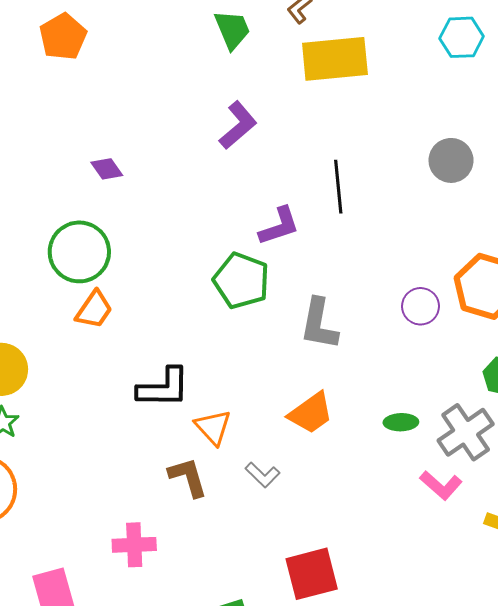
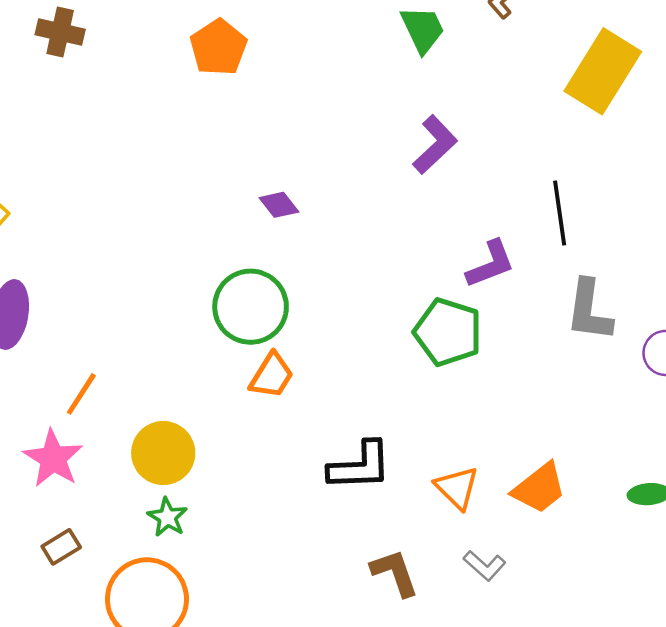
yellow rectangle: (335, 59) -> (603, 71), moved, turned -50
gray L-shape: (319, 324) -> (589, 310), moved
orange triangle: (213, 427) -> (457, 488), moved

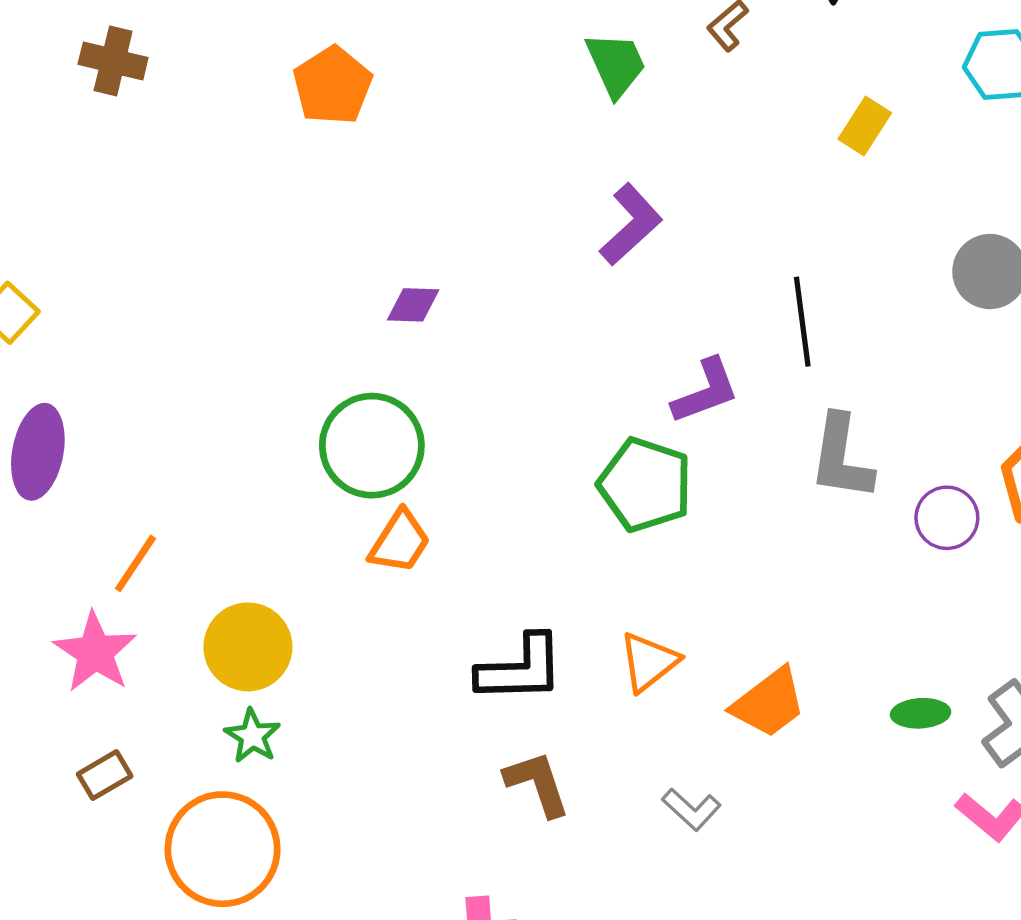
yellow rectangle: (603, 71) -> (865, 126), size x0.5
purple diamond: (279, 205) -> (413, 305), turned -51
orange triangle: (457, 488) -> (649, 662), moved, turned 36
brown L-shape: (395, 573) -> (537, 784), moved

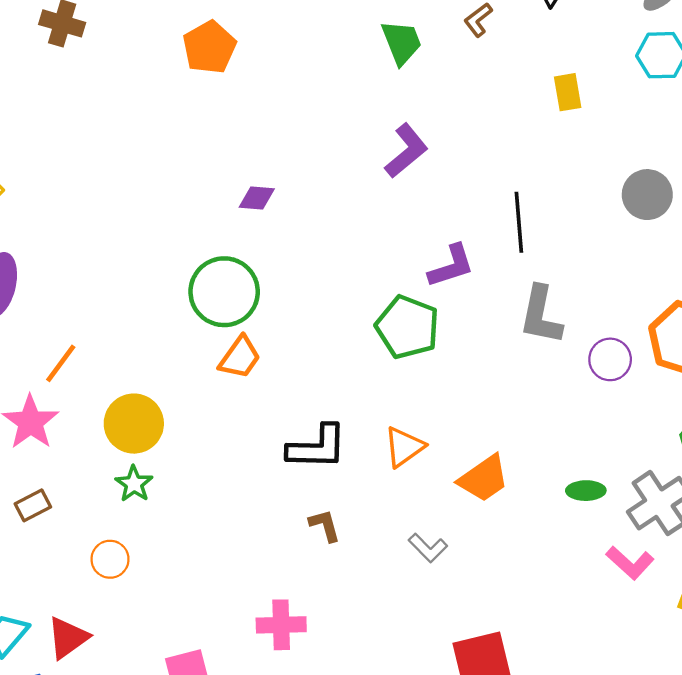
yellow rectangle: (865, 126) -> (568, 92), turned -45
brown L-shape: (537, 784) -> (325, 525), size x0.7
orange circle: (223, 849) -> (110, 559), size x0.5

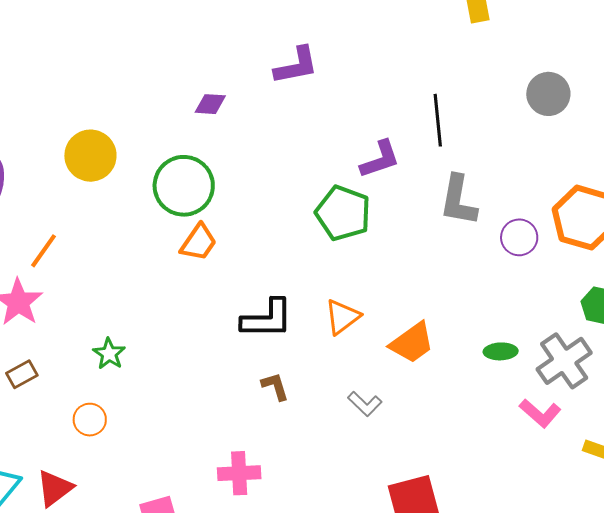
purple L-shape: (406, 151) -> (296, 66), moved, turned 30
yellow circle: (134, 424) -> (90, 156), moved

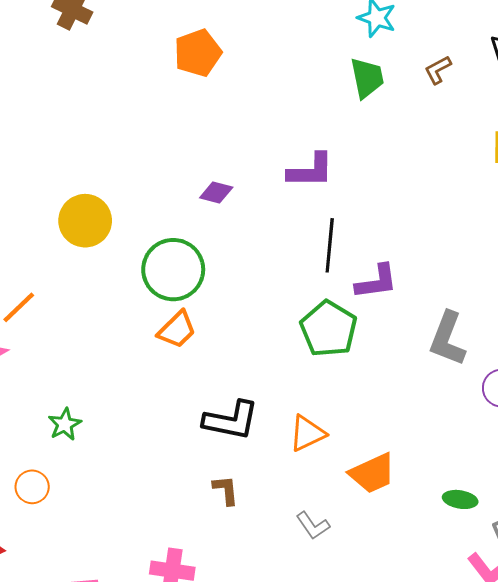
black line: (438, 120) -> (330, 245), moved

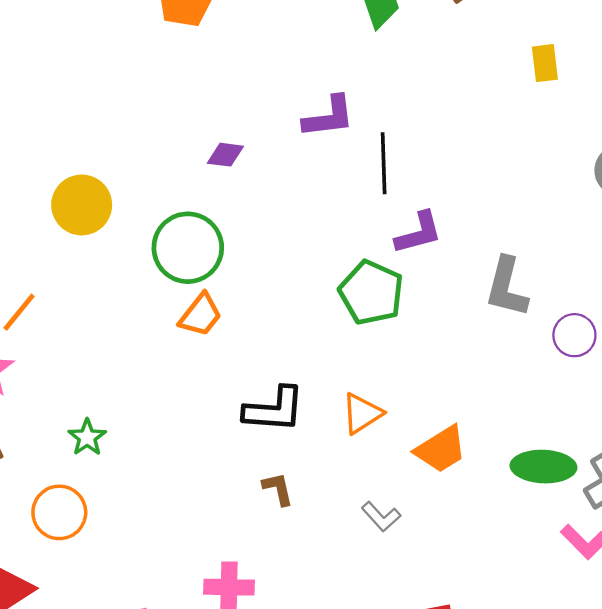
black line: (330, 245) -> (384, 163), moved
orange circle: (32, 487) -> (59, 512), size x1.4
green ellipse: (460, 499) -> (543, 467), size x1.6

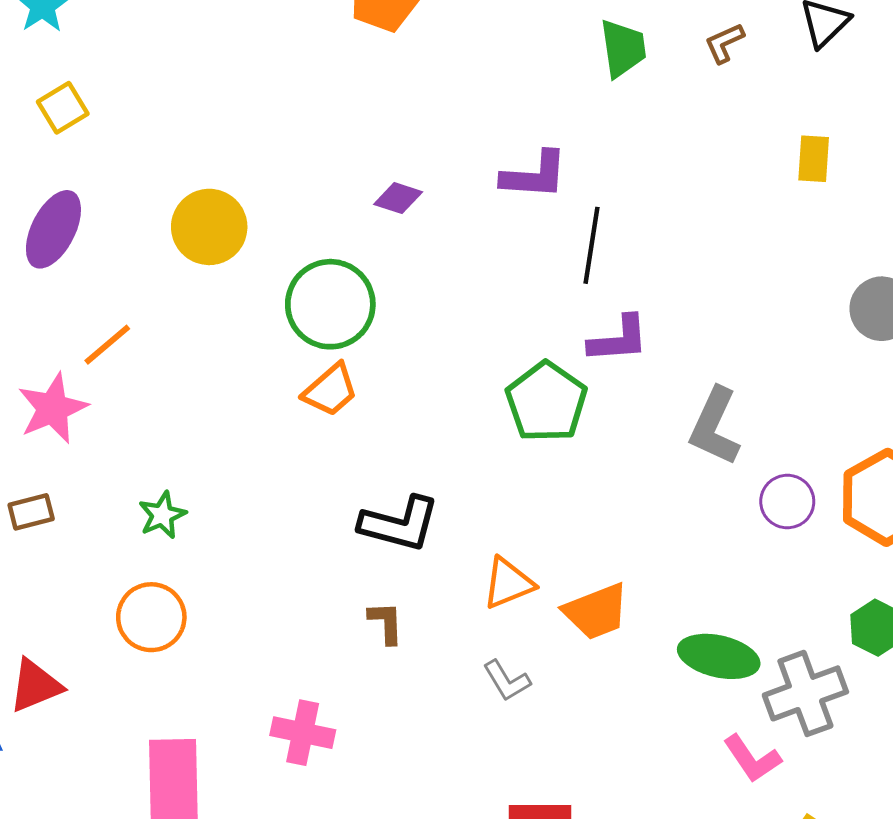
orange triangle: (362, 413) -> (508, 583), moved
orange circle: (59, 512) -> (151, 617), moved

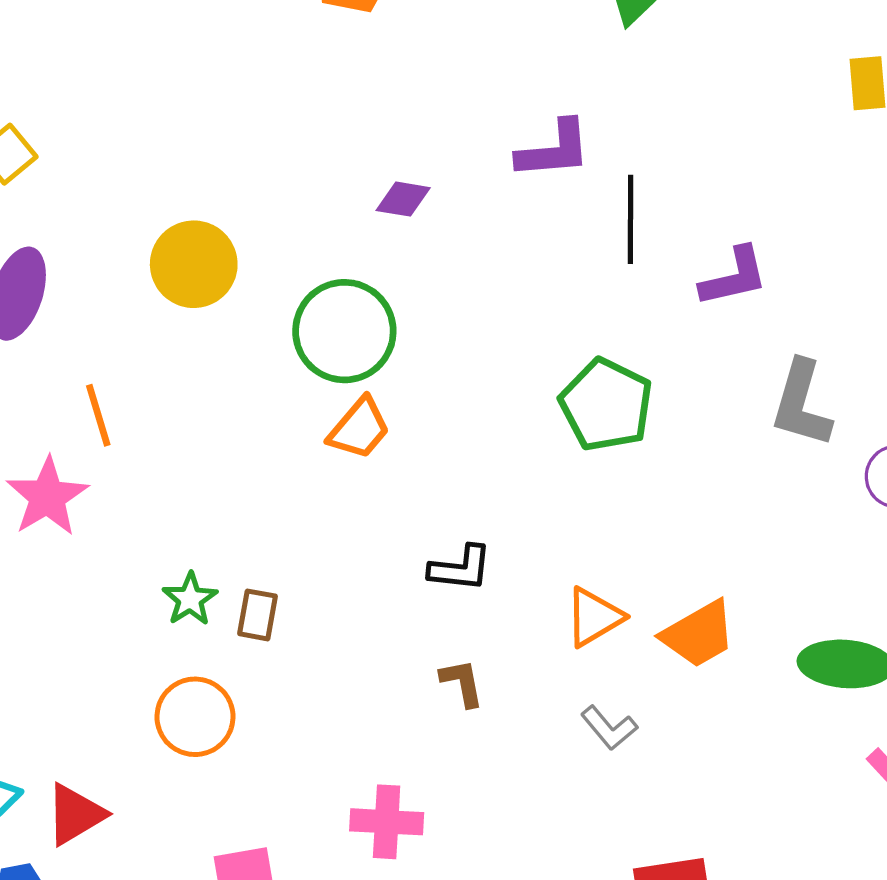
purple L-shape: (619, 339) -> (734, 277), moved
orange line: (107, 345) -> (98, 415), turned -58
brown rectangle: (31, 512) -> (258, 615), moved, turned -57
black L-shape: (399, 524) -> (460, 568), size x0.7

